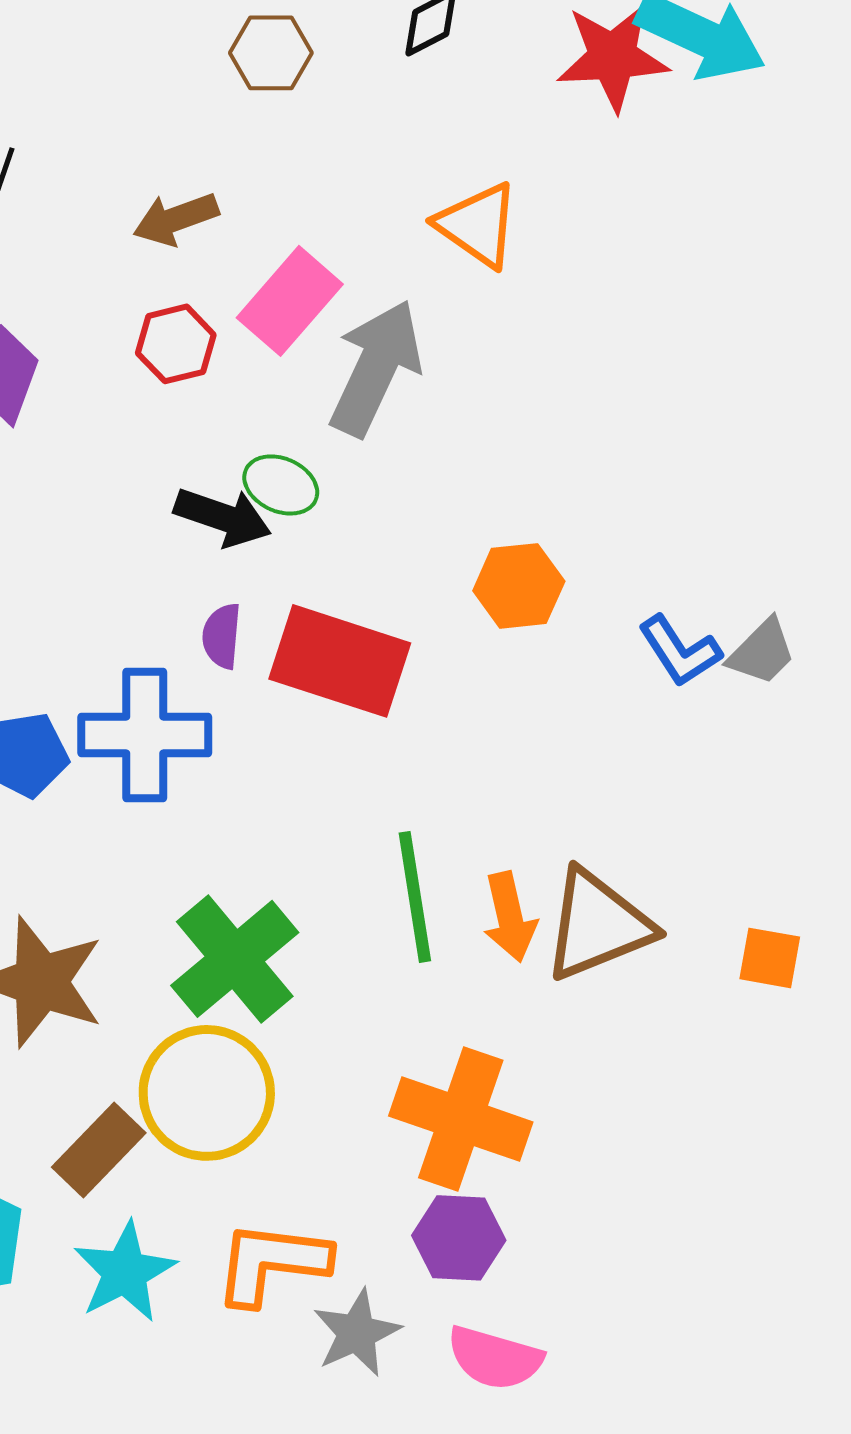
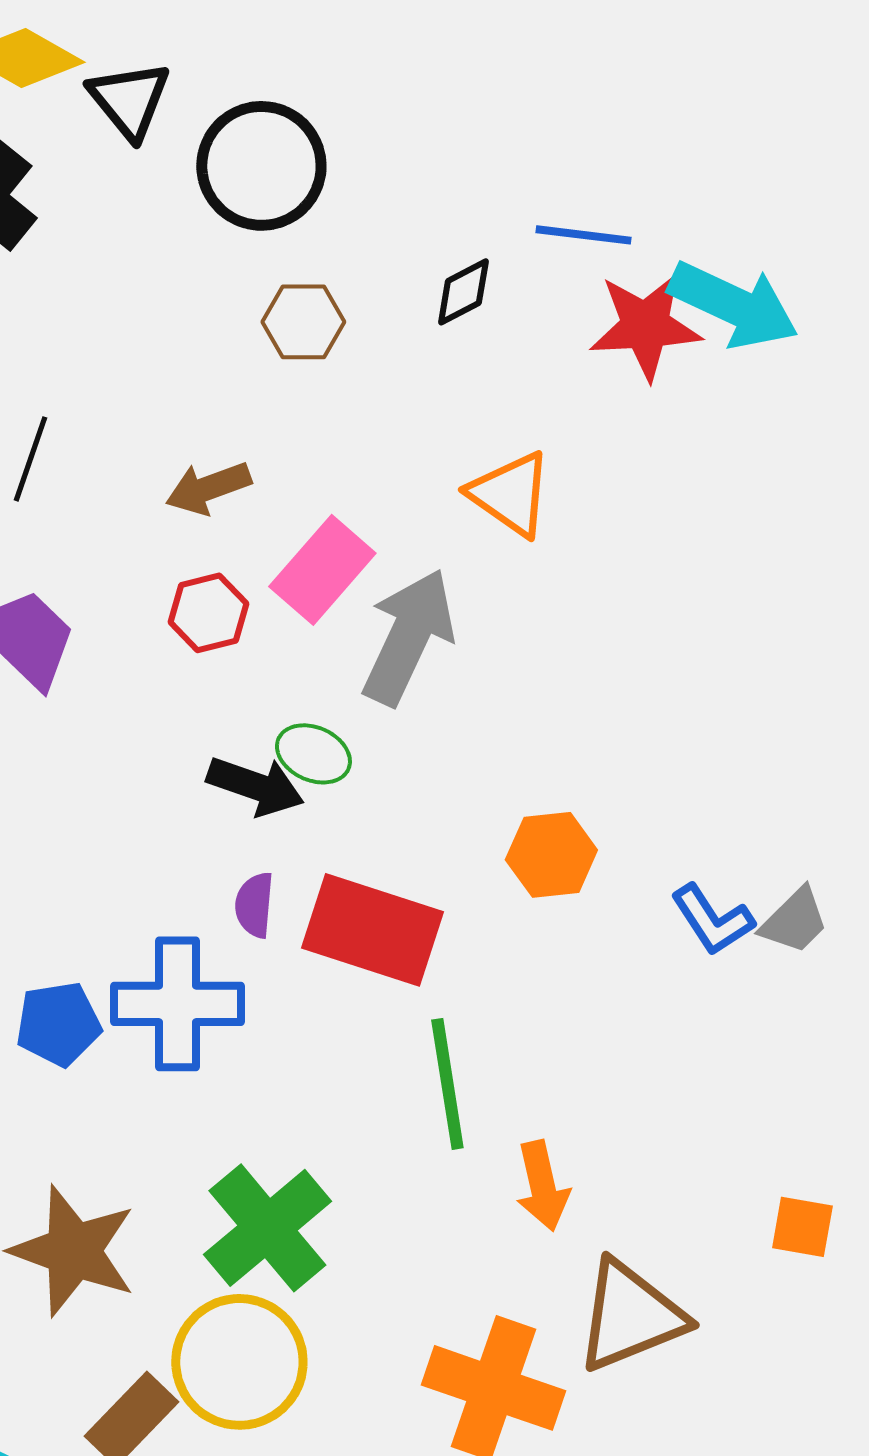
green line: (415, 897) -> (447, 1084), moved
brown triangle: (598, 925) -> (630, 1316), moved

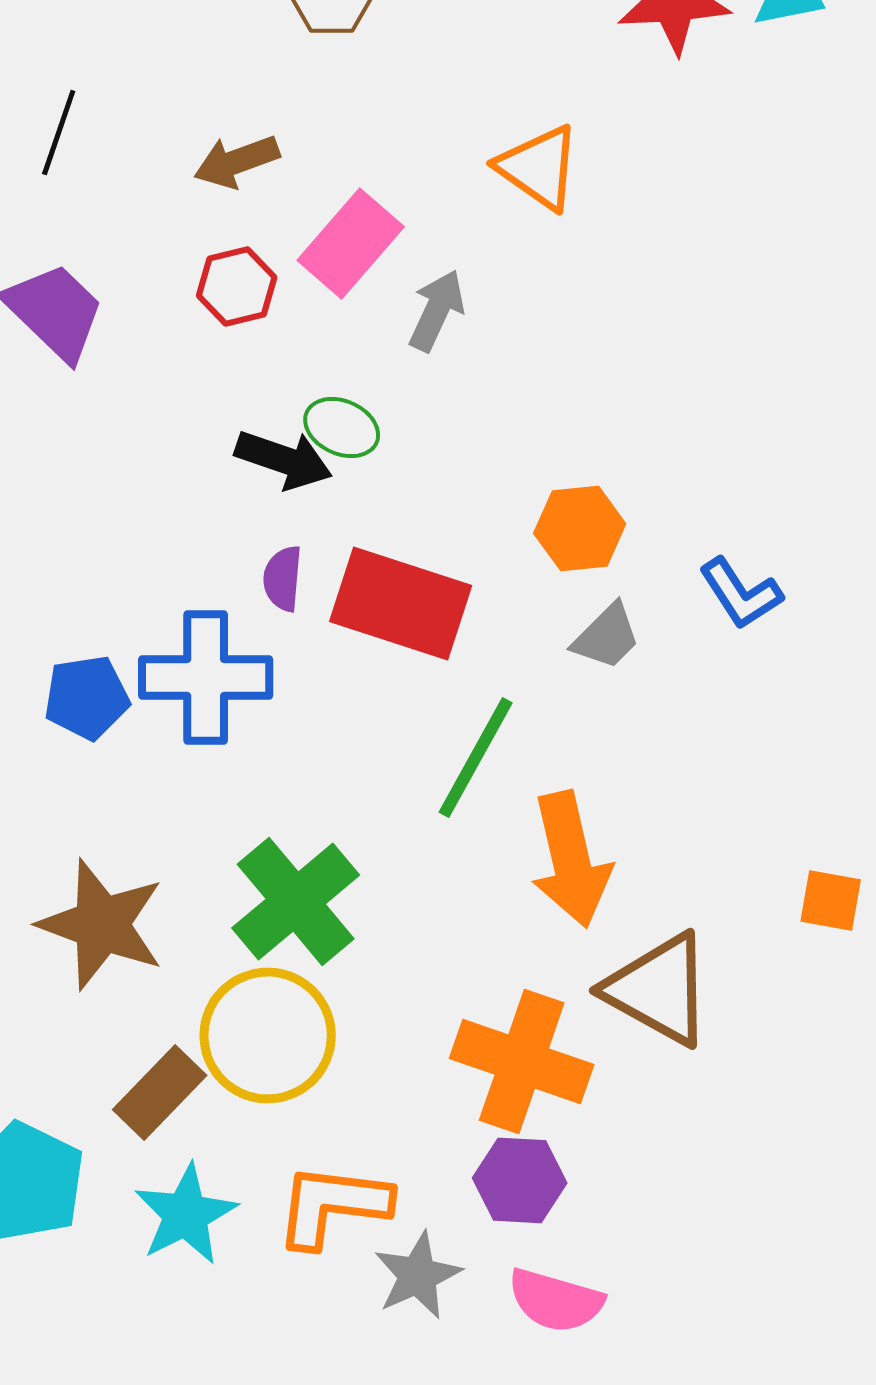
gray arrow: (408, 637) -> (437, 310), size x0.6
gray trapezoid: (794, 921) -> (607, 636), moved
green line: (447, 1084) -> (476, 757), turned 38
orange arrow: (542, 1186) -> (571, 859), size x1.5
brown triangle: (630, 1316) -> (659, 989), turned 51

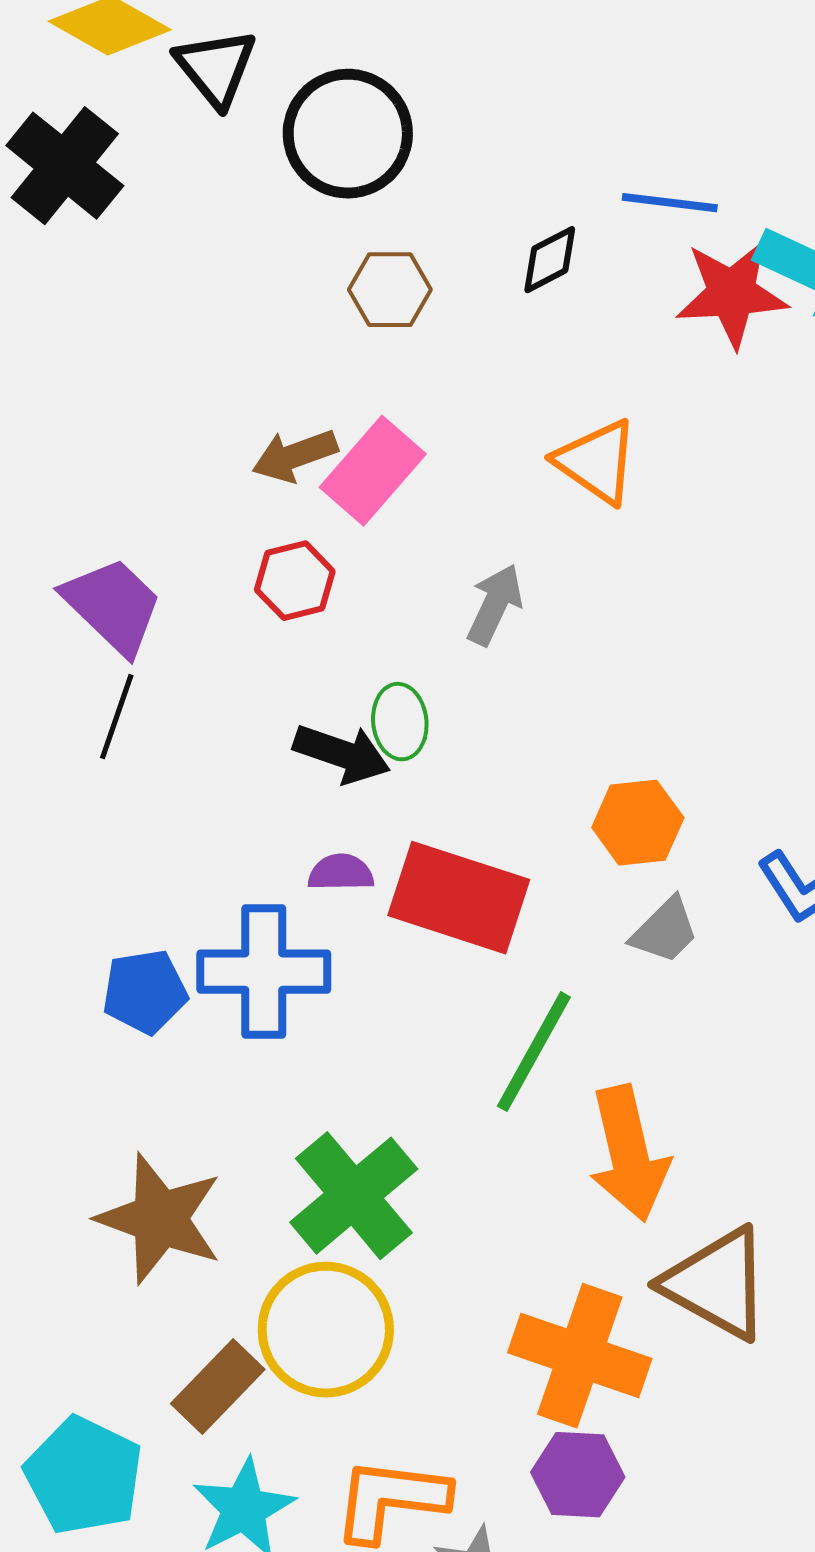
black line: (59, 132) -> (117, 717), moved
pink rectangle: (351, 243) -> (373, 471), moved
green ellipse: (342, 427) -> (400, 722), turned 60
purple semicircle: (283, 578) -> (341, 873), turned 84

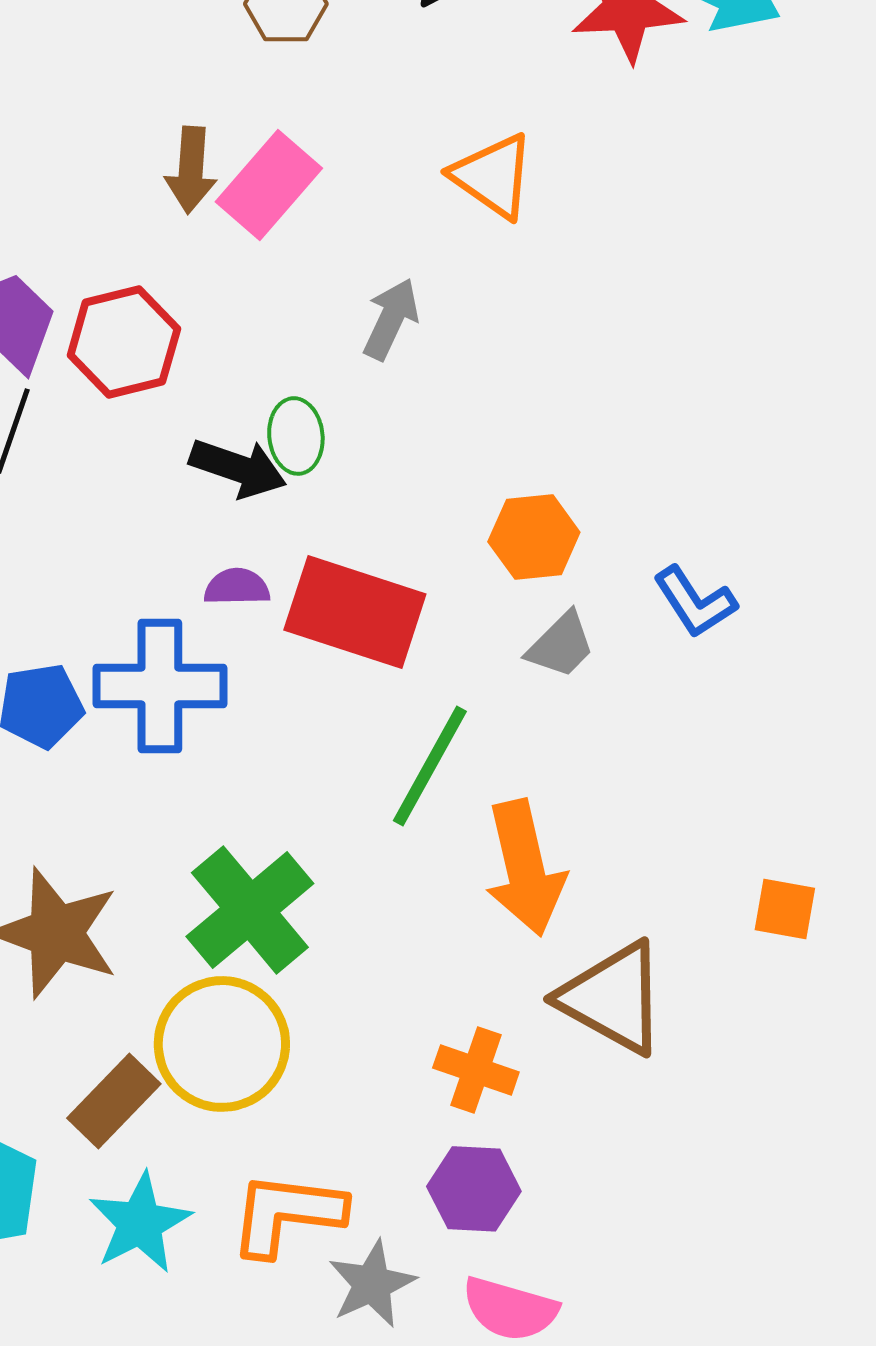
brown arrow: (295, 456) -> (191, 170), turned -66
red hexagon: (295, 581) -> (124, 342), moved, size x1.4
orange cross: (580, 1356) -> (476, 1070), size x0.6

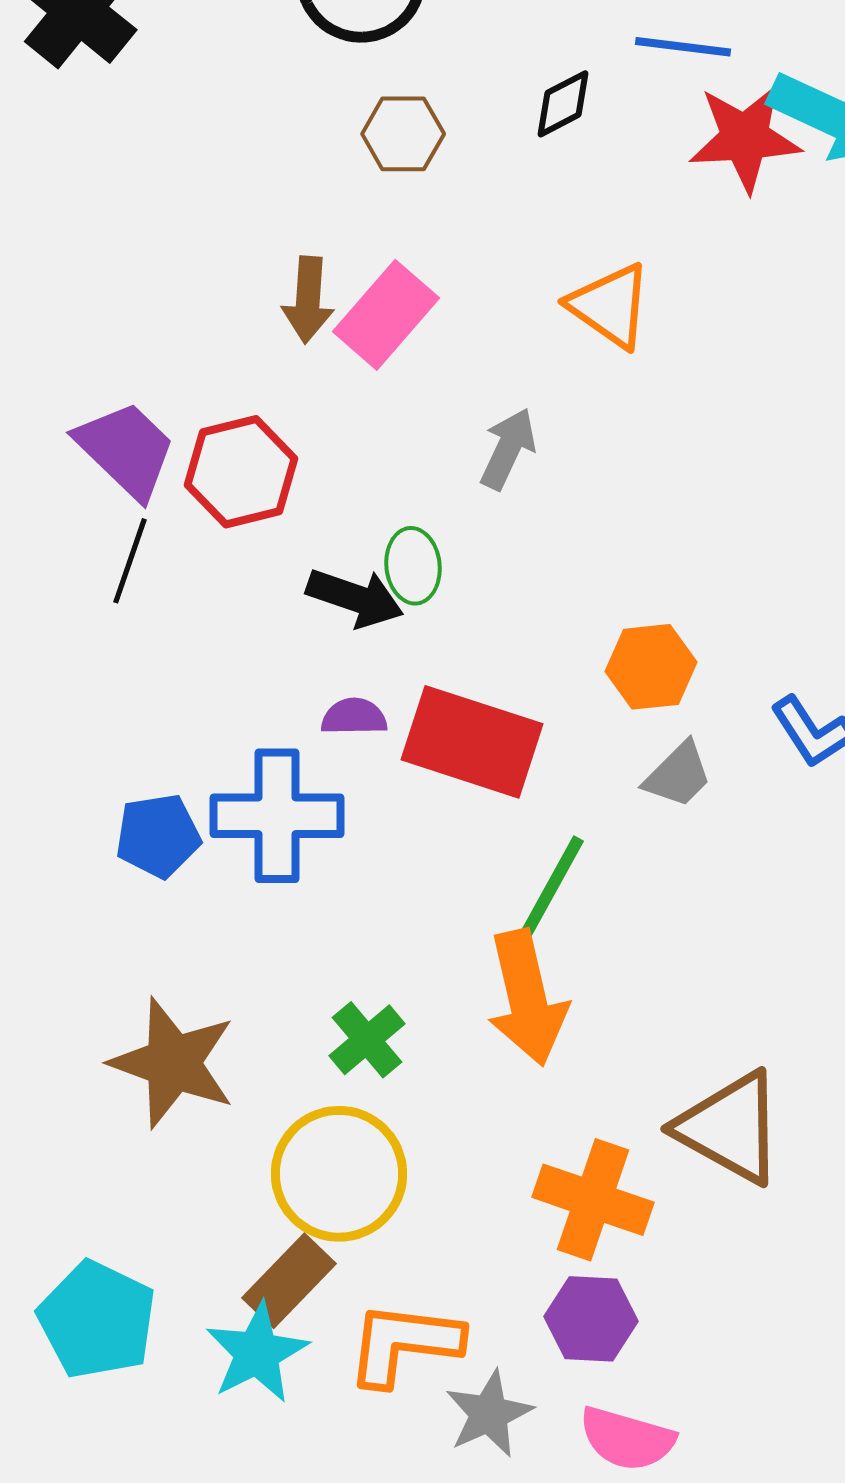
orange arrow: (525, 868) -> (527, 998), moved
green cross: (250, 910) -> (367, 1040), size x0.6
orange cross: (476, 1070) -> (593, 1200), size x1.4
brown rectangle: (114, 1101) -> (289, 1281), moved

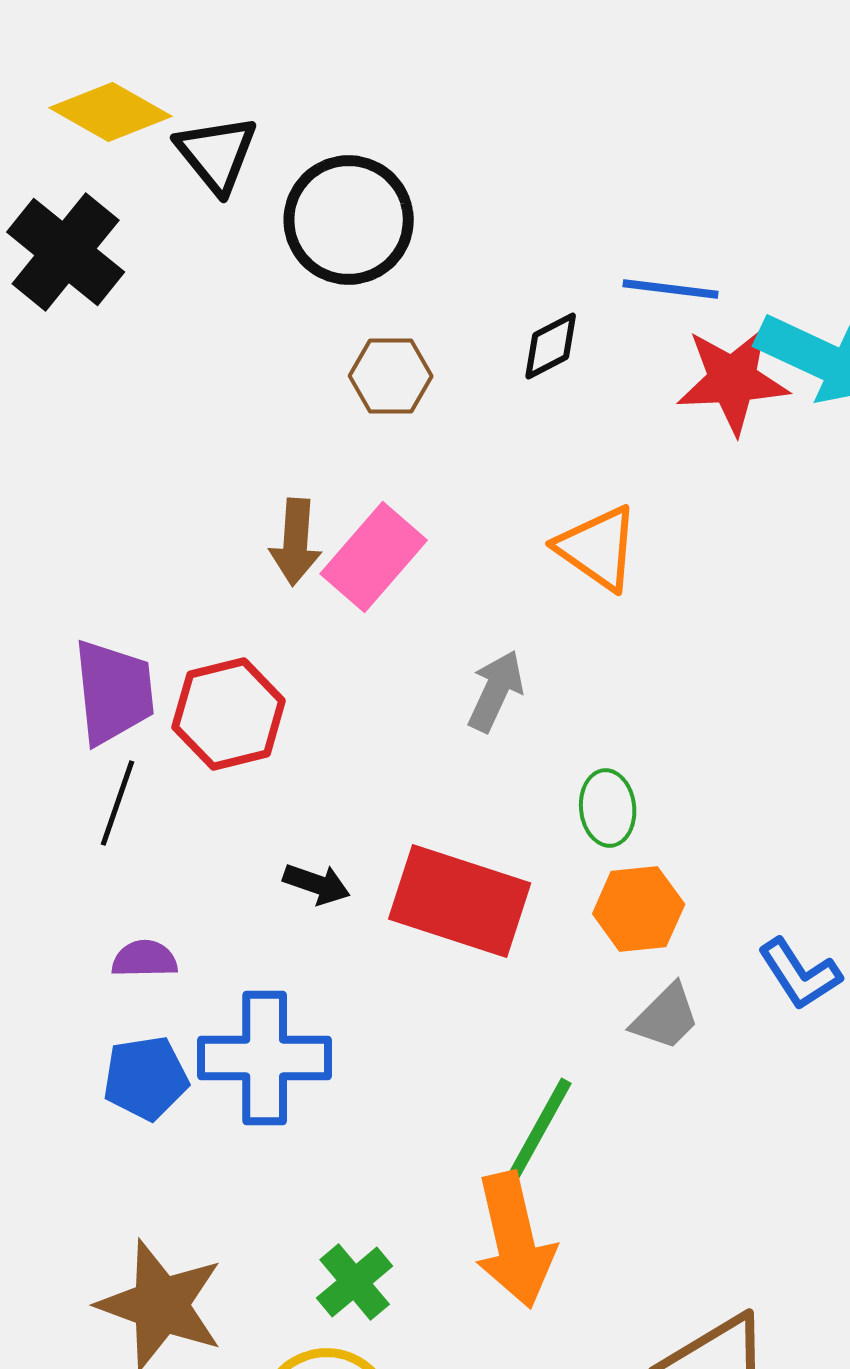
purple trapezoid: (126, 450) -> (114, 692), turned 40
green ellipse: (413, 566) -> (608, 808), moved
black arrow: (355, 598) -> (317, 884), moved, size x0.7
purple semicircle: (354, 717) -> (145, 959), moved
red rectangle: (472, 742) -> (460, 901), moved

